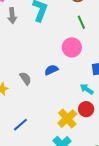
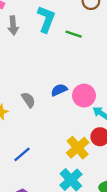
green line: (81, 22) -> (74, 34), moved, turned -48
pink circle: (72, 47) -> (84, 96), moved

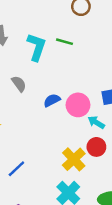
cyan L-shape: (46, 19) -> (37, 47), moved
gray semicircle: (28, 100) -> (19, 84), moved

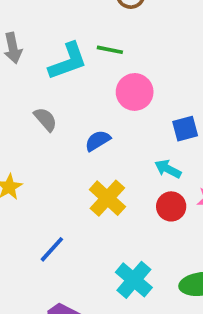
cyan L-shape: (37, 47) -> (68, 61), turned 56
pink circle: (78, 105) -> (135, 92), moved
yellow cross: (74, 159) -> (107, 198), moved

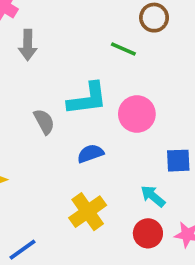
green line: (110, 50) -> (123, 49), moved
cyan L-shape: (68, 61) -> (87, 99), moved

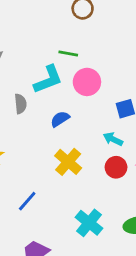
green line: (123, 49) -> (68, 53), moved
gray semicircle: (44, 122) -> (20, 104), turned 36

